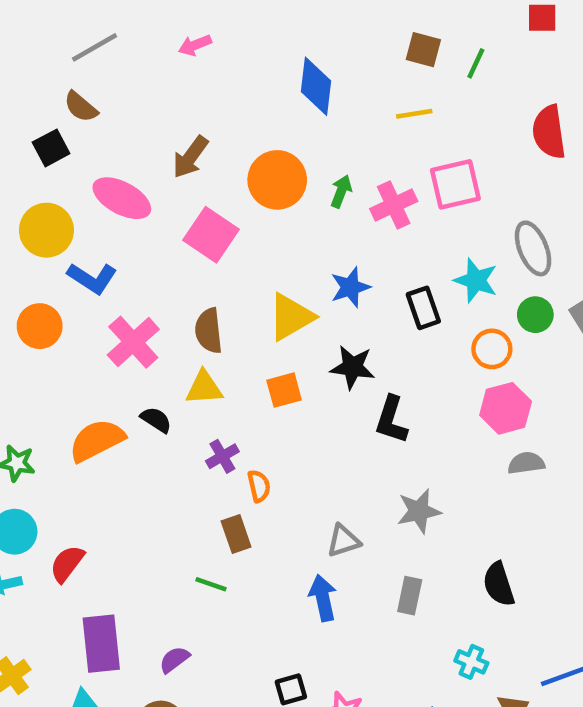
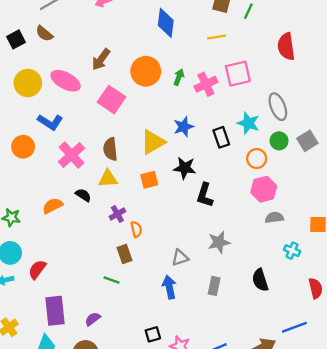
black square: (51, 148) -> (16, 39), moved
yellow circle: (46, 230) -> (28, 83), moved
orange semicircle: (97, 440) -> (53, 206), size x0.7
cyan cross: (471, 662) -> (292, 251), moved

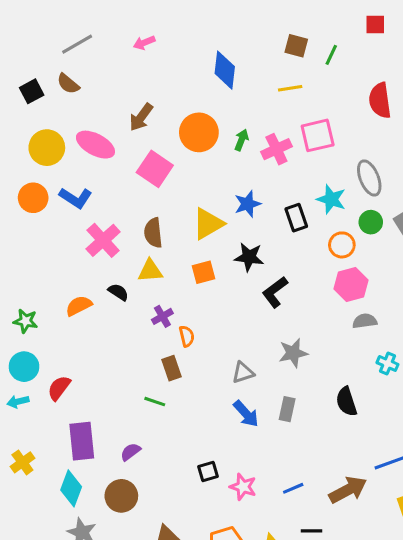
orange circle: (23, 147) -> (33, 198), moved
black L-shape: (205, 195) -> (275, 292), turned 35
blue arrow: (169, 287) -> (246, 414), moved, turned 150

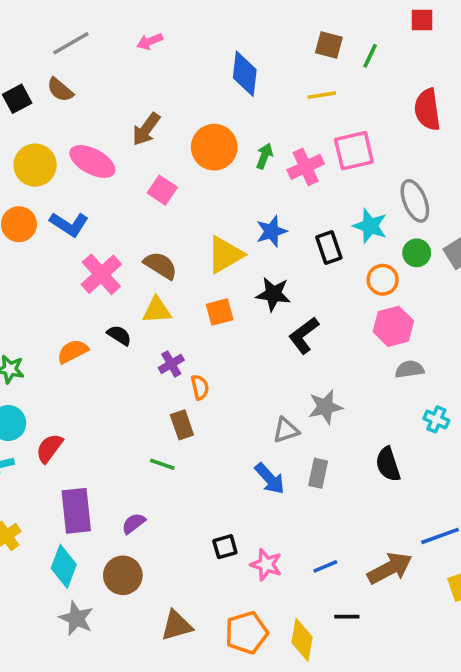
pink square: (155, 169) -> (162, 190), size x0.7
brown semicircle: (153, 233) -> (160, 265), turned 128
gray triangle: (243, 373) -> (286, 430), moved

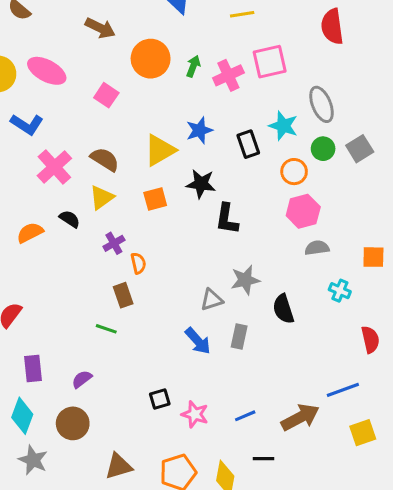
brown arrow: (146, 129) -> (100, 28), moved, turned -100
yellow triangle: (157, 310) -> (102, 198), turned -32
black L-shape: (304, 335) -> (227, 219), turned -44
black semicircle: (388, 464) -> (283, 309), moved
purple rectangle: (76, 511) -> (33, 368), size x0.7

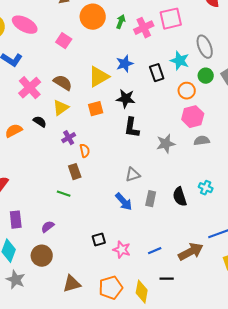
black L-shape: (227, 219) -> (132, 128), moved
gray star: (245, 280) -> (166, 144), moved
cyan cross: (340, 291) -> (206, 188), moved
black semicircle: (283, 309) -> (180, 197), moved

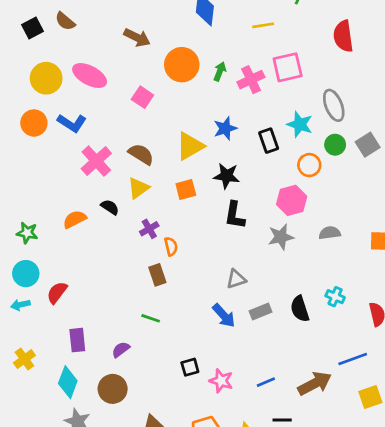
pink hexagon: (193, 117) -> (292, 200), moved
green line: (64, 194) -> (151, 318), moved
gray rectangle: (151, 199) -> (260, 312), turned 56

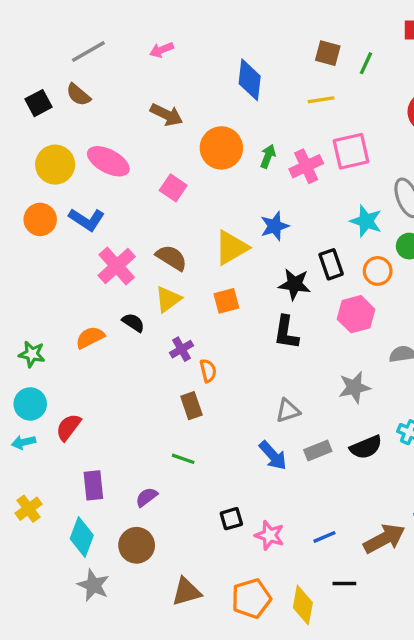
black rectangle: (269, 141) -> (331, 264), moved
black star: (227, 176) -> (295, 284), moved
gray star: (281, 237) -> (354, 387), moved
black semicircle: (300, 309) -> (366, 447), turned -95

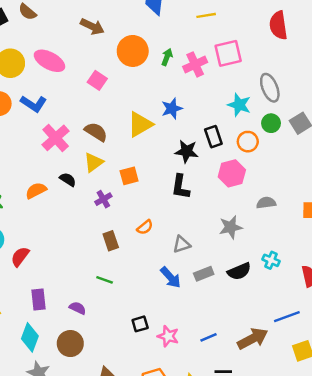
orange square: (226, 301) -> (129, 176), moved
orange semicircle: (208, 371) -> (145, 227), moved, turned 63
purple semicircle: (147, 497) -> (78, 308), turned 63

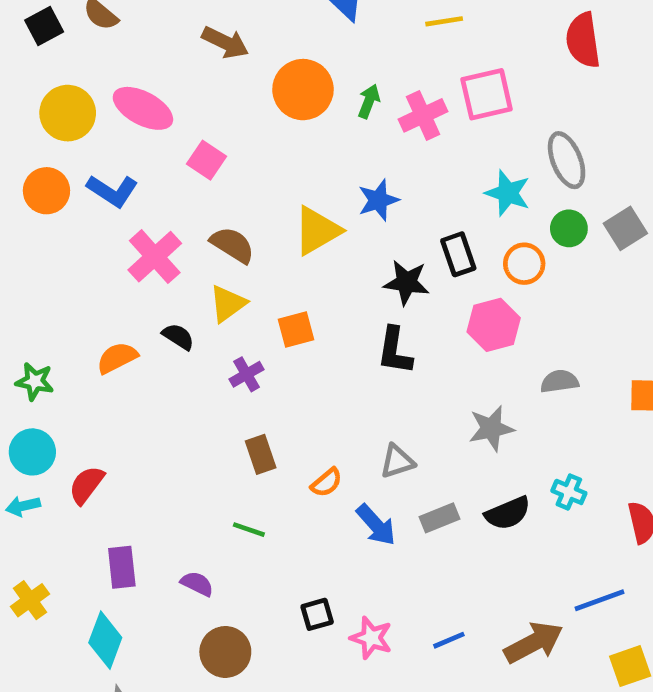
pink square: (97, 80) -> (207, 160), moved
orange semicircle: (145, 227) -> (327, 483), moved
brown circle: (70, 344) -> (225, 652), moved

